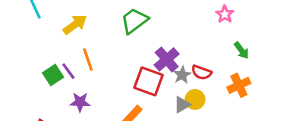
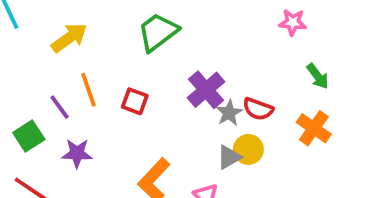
pink star: (225, 14) -> (293, 22), turned -30
green square: (53, 75) -> (29, 136), moved
red square: (149, 81) -> (135, 101), moved, size x0.6
orange cross: (239, 85) -> (314, 128), turned -30

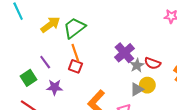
green trapezoid: (158, 32) -> (74, 28), moved
orange line: (89, 90) -> (75, 53), moved
red square: (135, 101) -> (75, 66), moved

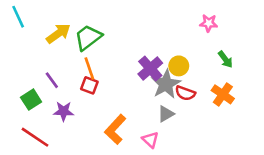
red semicircle: (153, 63) -> (185, 93), moved
gray star: (137, 65) -> (166, 84), size x1.6
yellow circle: (147, 85) -> (179, 66), moved

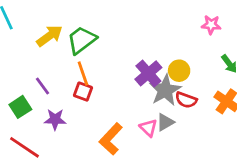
pink triangle: (150, 140) -> (148, 128), moved

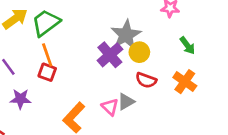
gray star: (165, 90) -> (126, 35), moved

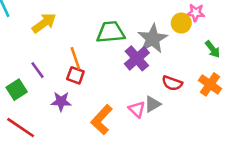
green trapezoid: (46, 23) -> (111, 32), moved, turned 32
yellow circle: (139, 52) -> (181, 23), moved
purple star: (20, 99) -> (61, 101), moved

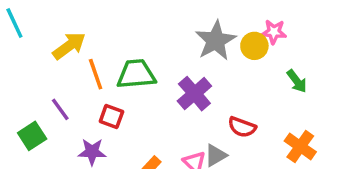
green trapezoid: (111, 32) -> (136, 74), moved
gray star: (153, 39) -> (216, 41), moved
orange line: (75, 58) -> (96, 74), moved
orange cross: (210, 84) -> (300, 146), moved

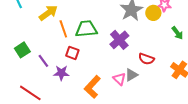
purple line: (60, 109) -> (43, 61), moved
green square: (32, 136) -> (22, 50), moved

